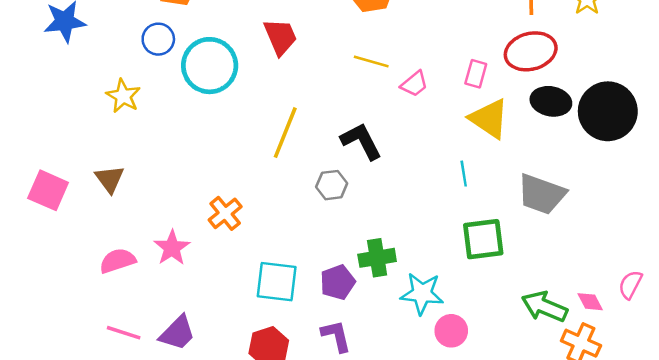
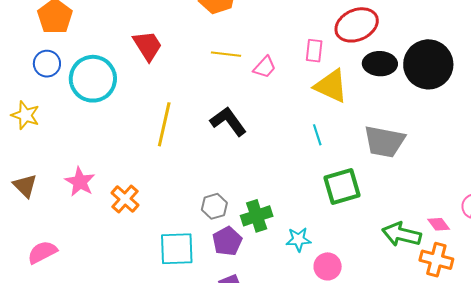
gray hexagon: (332, 185) -> (214, 206), moved
pink star: (172, 248) -> (80, 182), moved
cyan star: (422, 293) -> (298, 239), size x0.7

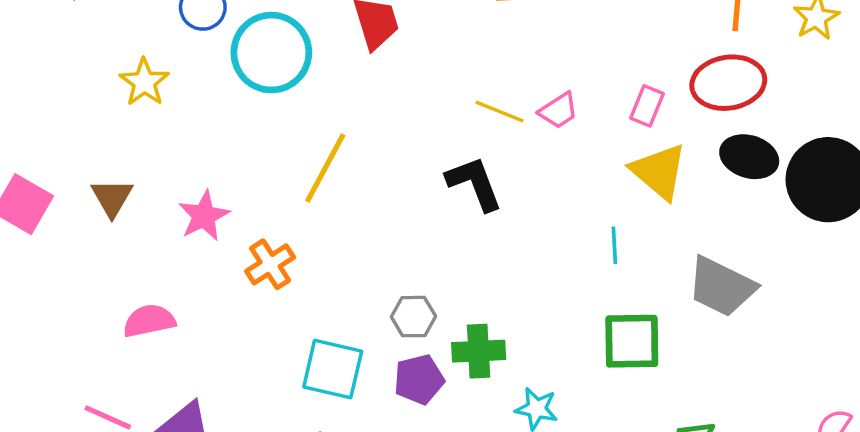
yellow line: (226, 54) -> (500, 112), moved
yellow line: (164, 124) -> (325, 168), moved
pink semicircle: (42, 252) -> (149, 321), moved

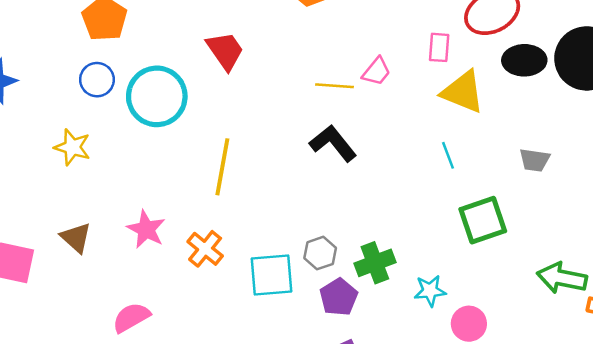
gray trapezoid: (721, 287) -> (535, 160), size x0.6
cyan square: (333, 369) -> (272, 275), moved

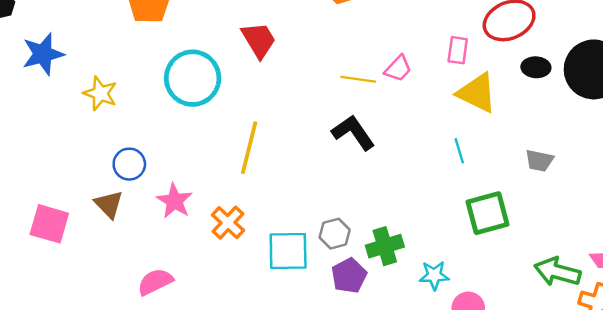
black ellipse: (524, 60) -> (536, 67), size x0.7
blue circle: (97, 80) -> (129, 164), moved
yellow star: (72, 147) -> (100, 93), moved

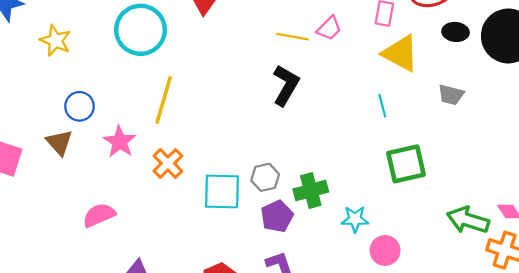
black L-shape: (353, 132) -> (286, 85), turned 63
yellow line: (249, 148) -> (164, 100), moved
gray trapezoid: (539, 161) -> (451, 95), moved

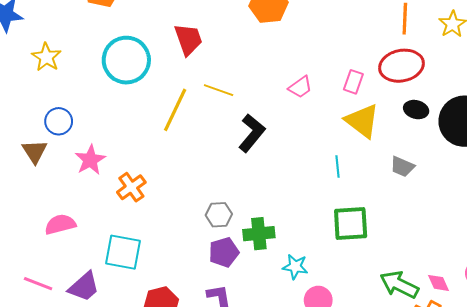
yellow line: (292, 37) -> (219, 90), moved
yellow line: (164, 100) -> (175, 110), moved
cyan square: (222, 192) -> (123, 252), moved

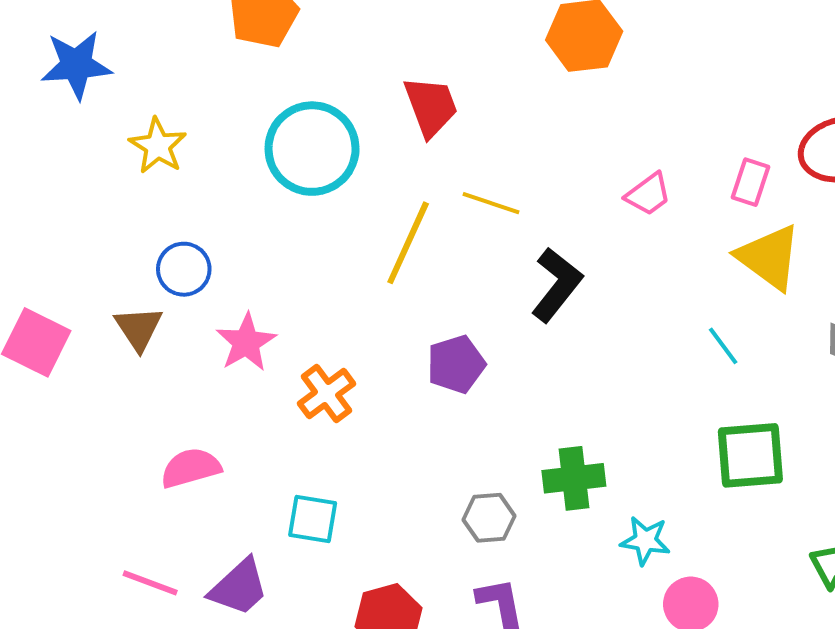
cyan line: (338, 166) -> (723, 346), turned -30
gray hexagon: (219, 215) -> (489, 518), moved
cyan square: (123, 252) -> (313, 519), size x0.7
purple pentagon: (224, 252) -> (456, 364), moved

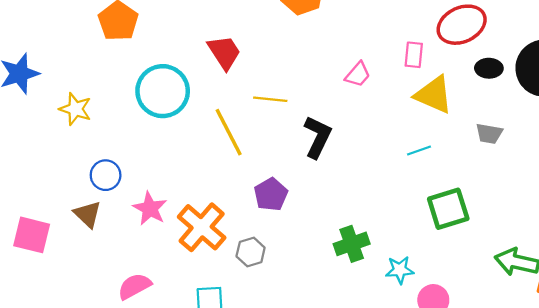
yellow line: (408, 243) -> (229, 132), turned -39
cyan line: (723, 346) -> (419, 150), turned -60
orange cross: (326, 394) -> (202, 227), size x1.5
gray hexagon: (489, 518) -> (251, 252), moved

